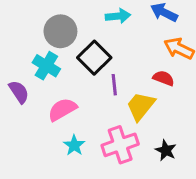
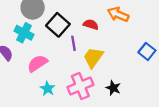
red semicircle: (164, 78) -> (91, 25), moved

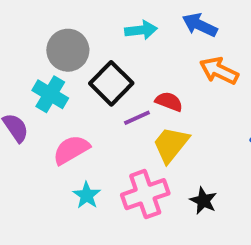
red semicircle: (91, 25) -> (169, 102), moved
purple line: (73, 43) -> (137, 118), turned 72

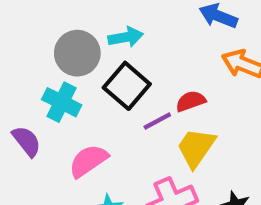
cyan arrow: (141, 30) -> (126, 37), moved
red semicircle: (169, 102) -> (191, 101), turned -36

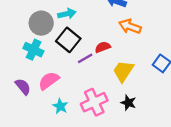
purple semicircle: (27, 141) -> (23, 87), moved
yellow trapezoid: (196, 148) -> (123, 71), moved

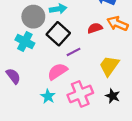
red semicircle: (103, 47) -> (95, 28), moved
pink semicircle: (49, 81) -> (57, 71), moved

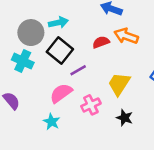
pink cross: (80, 94) -> (91, 105), moved, size x0.7

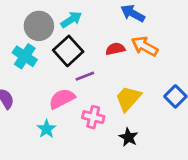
cyan arrow: (58, 23) -> (71, 20), turned -30
pink cross: (91, 105) -> (93, 117), turned 30

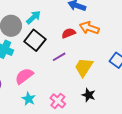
purple line: (85, 76) -> (59, 57), moved
pink semicircle: (62, 99) -> (24, 76), moved
pink cross: (93, 117) -> (58, 101), moved, turned 35

